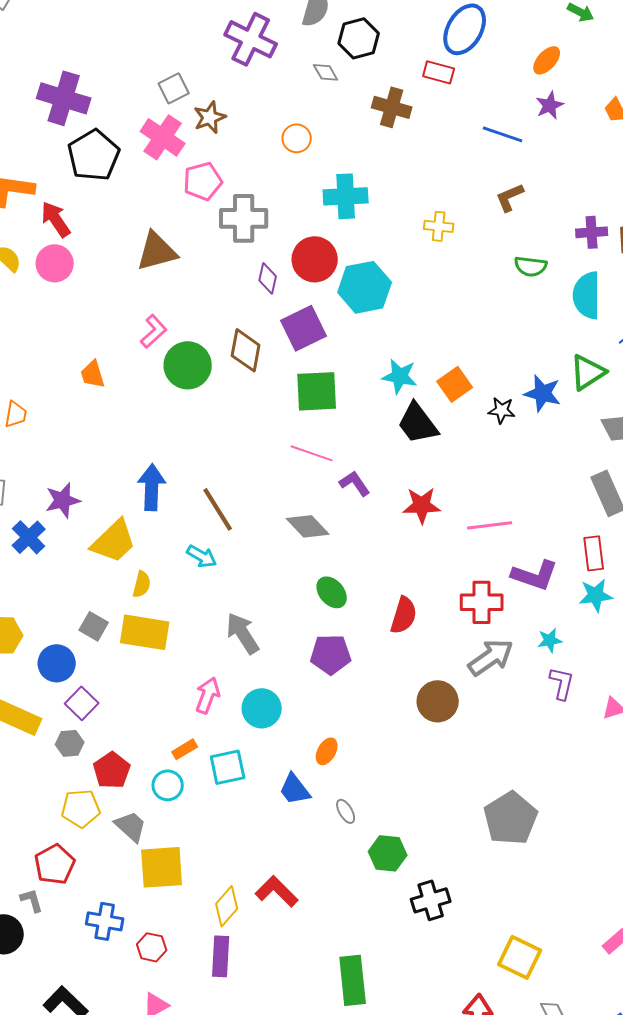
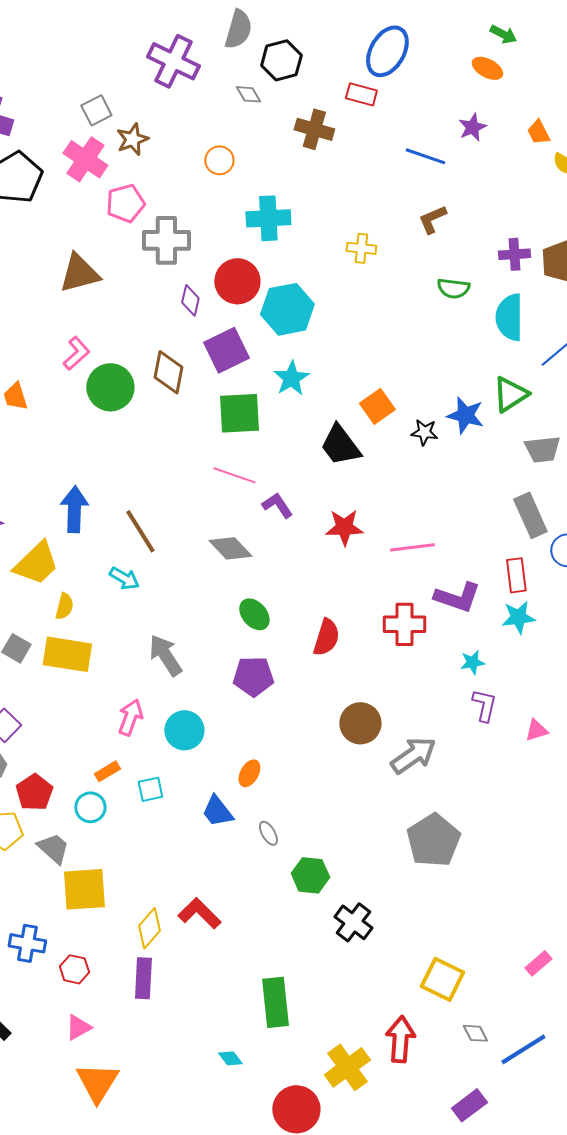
orange ellipse: (547, 60) -> (487, 68), moved, turned 76
cyan star: (400, 376) -> (291, 378), moved, turned 30
gray arrow: (491, 657) -> (413, 755), moved
cyan square: (228, 767) -> (150, 789), size x0.7
black cross: (431, 900) -> (353, 922), turned -36

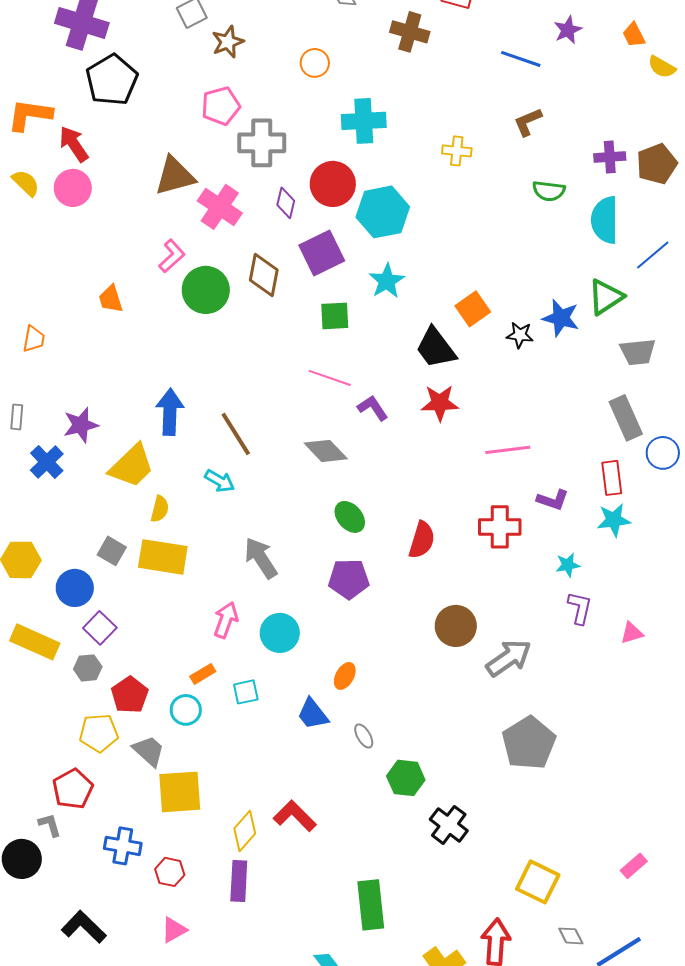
pink cross: (85, 159) -> (220, 207), moved
green square: (239, 413) -> (335, 316), size x0.7
red star: (344, 527) -> (440, 403), moved
purple L-shape: (457, 597) -> (553, 500), size x0.7

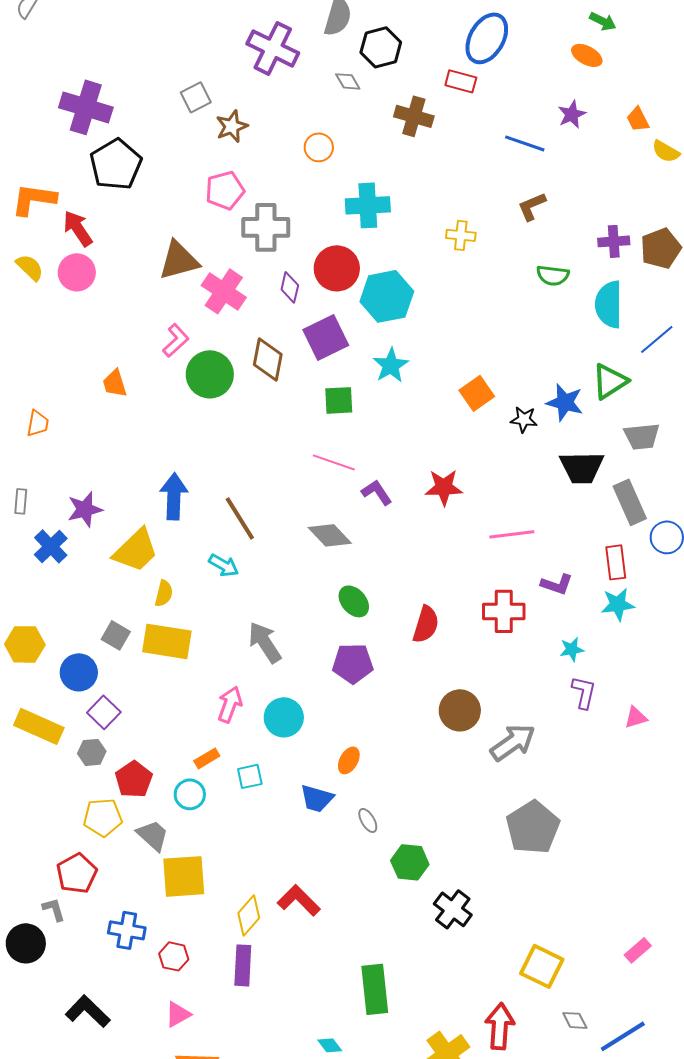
black trapezoid: (436, 348) -> (582, 467), moved, turned -54
blue trapezoid: (313, 714) -> (317, 798), turned -36

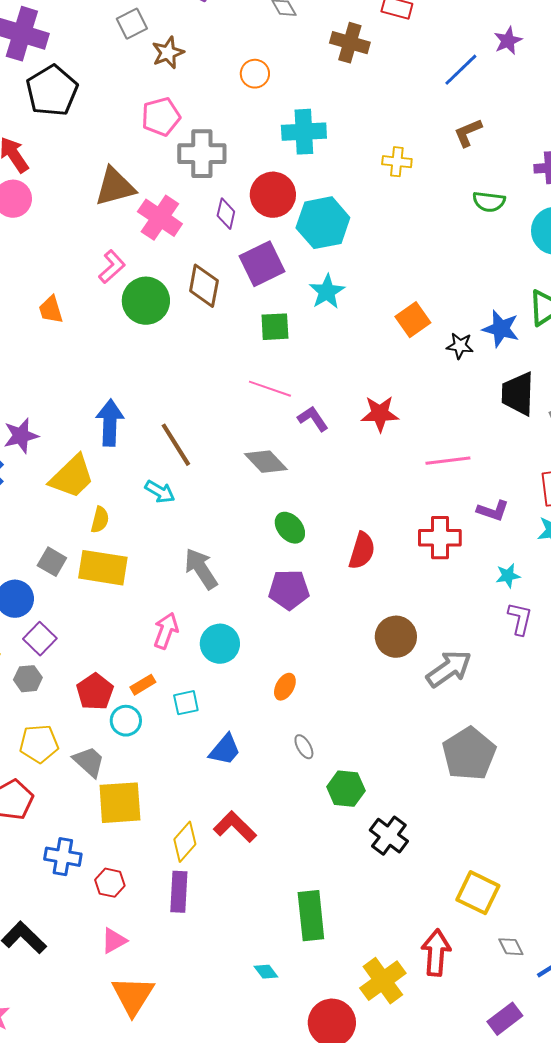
blue line: (525, 143) -> (461, 70), turned -63
black trapezoid: (582, 467) -> (518, 394), turned 93
red pentagon: (134, 779) -> (95, 692), moved
blue trapezoid: (317, 798) -> (225, 750), moved, turned -66

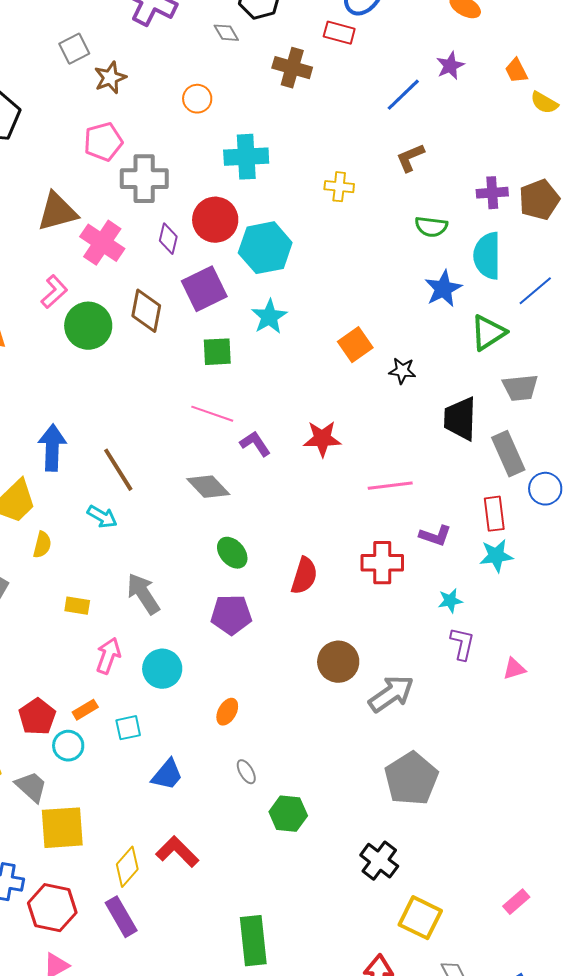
blue star: (501, 329) -> (443, 289), moved, turned 30
yellow rectangle: (103, 568) -> (77, 606), moved, size x0.5
black cross: (389, 836) -> (379, 861), moved
red hexagon: (110, 883) -> (52, 908), size x1.6
purple rectangle: (179, 892) -> (121, 917), turned -33

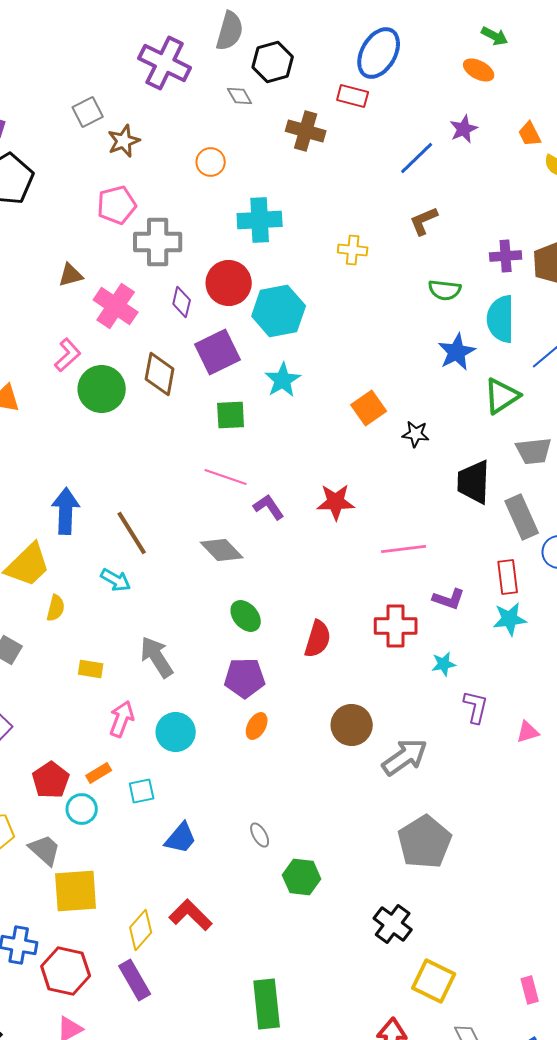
brown triangle: (57, 212) -> (71, 275), size x0.6
cyan star: (450, 601) -> (444, 664), moved
orange ellipse: (227, 712) -> (257, 726), moved
pink rectangle: (516, 902) -> (530, 990), moved, turned -64

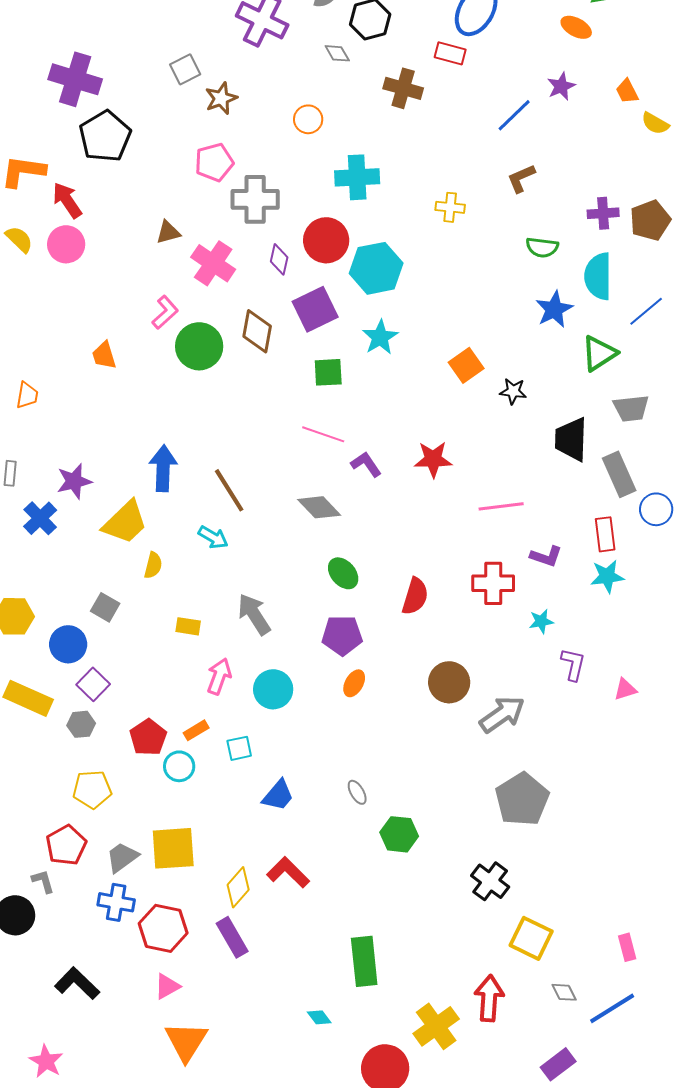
gray trapezoid: (45, 850) -> (122, 857), moved, turned -78

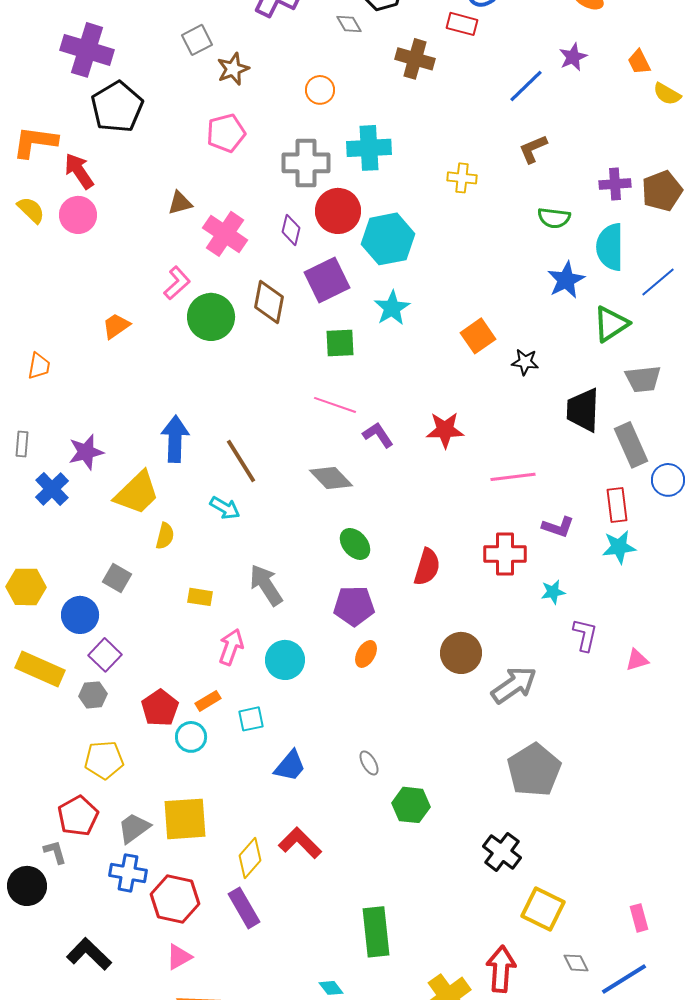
gray cross: (255, 199) -> (306, 163), moved
orange trapezoid: (104, 355) -> (116, 326), turned 72

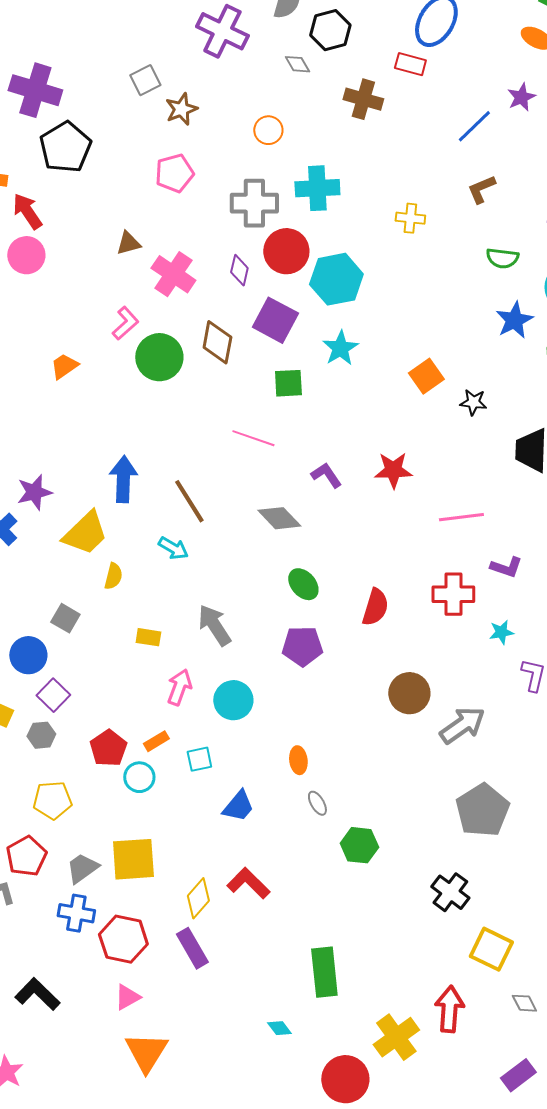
purple square: (327, 280) -> (275, 320), turned -36
pink line: (335, 405) -> (253, 438), moved
orange ellipse: (366, 654) -> (298, 760), moved, turned -36

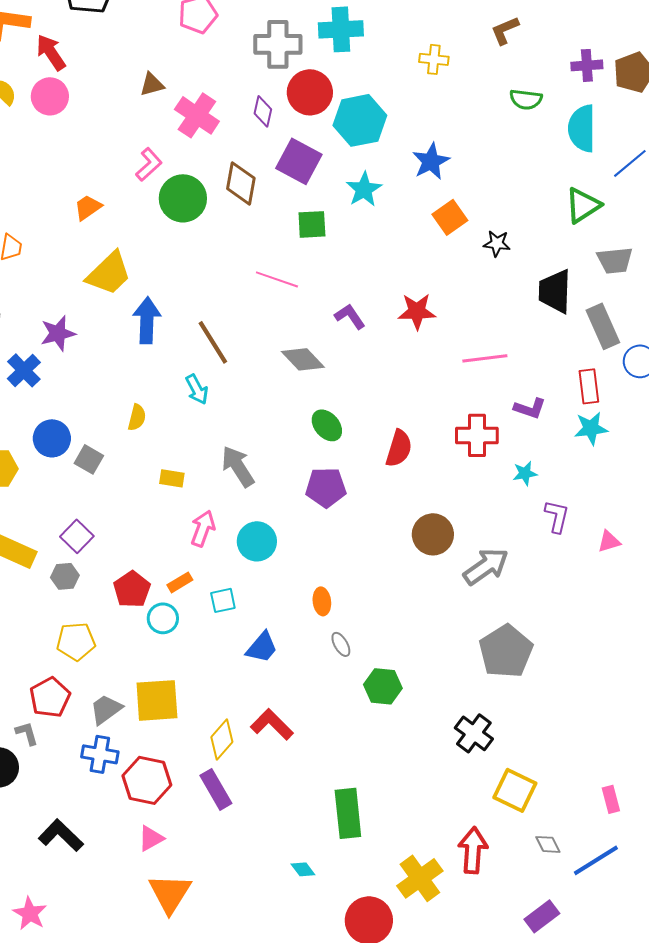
blue star: (514, 320) -> (431, 161), moved
yellow trapezoid: (85, 533) -> (109, 273), moved
cyan arrow: (173, 548) -> (197, 389), turned 32
blue circle: (28, 655) -> (52, 438), moved

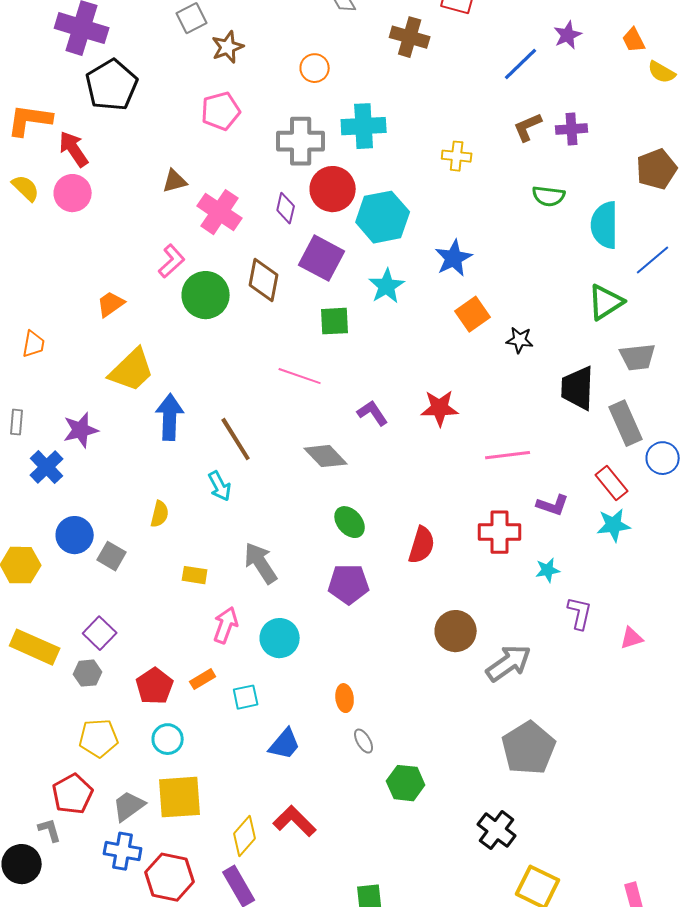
purple cross: (587, 65) -> (572, 129), moved
red rectangle: (589, 386) -> (612, 483), turned -32
cyan circle: (163, 618) -> (168, 739), moved

